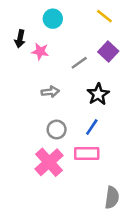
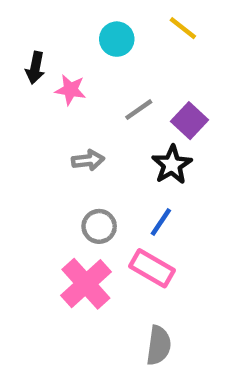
cyan circle: (53, 19) -> (117, 39), moved
purple square: (108, 51) -> (189, 121), moved
pink rectangle: (87, 153) -> (152, 268), turned 30
gray semicircle: (112, 198) -> (159, 345), moved

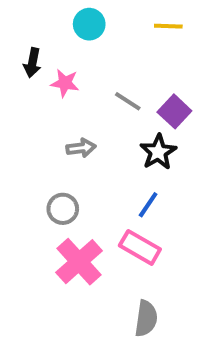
yellow line: (183, 28) -> (168, 26), turned -36
cyan circle: (117, 39) -> (89, 24), moved
gray line: (139, 110) -> (128, 101), turned 68
gray circle: (99, 226) -> (63, 209), moved

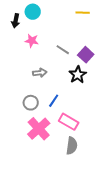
cyan circle: (89, 24) -> (33, 12), moved
black arrow: (32, 63) -> (16, 21), moved
blue line: (148, 205) -> (54, 101), moved
gray semicircle: (146, 318) -> (72, 146), moved

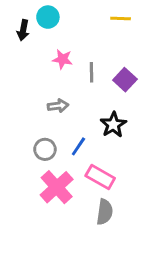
pink star: (32, 41) -> (62, 59), moved
gray line: (63, 50) -> (92, 72), turned 56
black star: (78, 75) -> (113, 125), moved

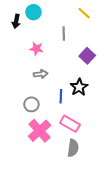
yellow line: (121, 19) -> (84, 13), turned 40
pink star: (62, 59) -> (36, 49), moved
gray line: (92, 72) -> (64, 33), moved
blue line: (78, 146) -> (61, 96), moved, turned -32

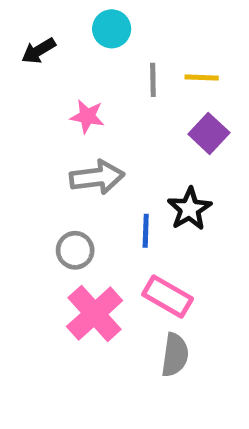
cyan circle: (33, 12) -> (112, 29), moved
yellow line: (84, 13) -> (202, 77), moved, turned -40
black arrow: (16, 21) -> (39, 51), turned 48
gray arrow: (41, 74) -> (97, 177), size x1.5

